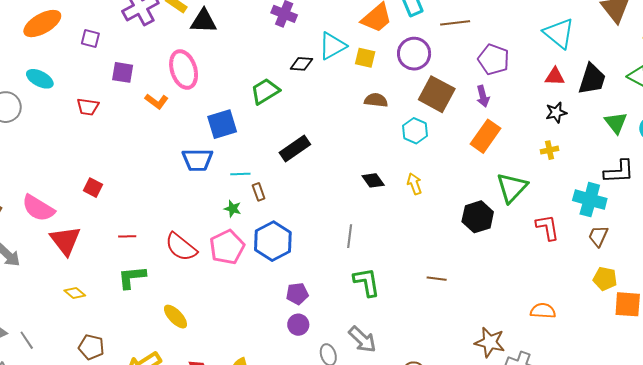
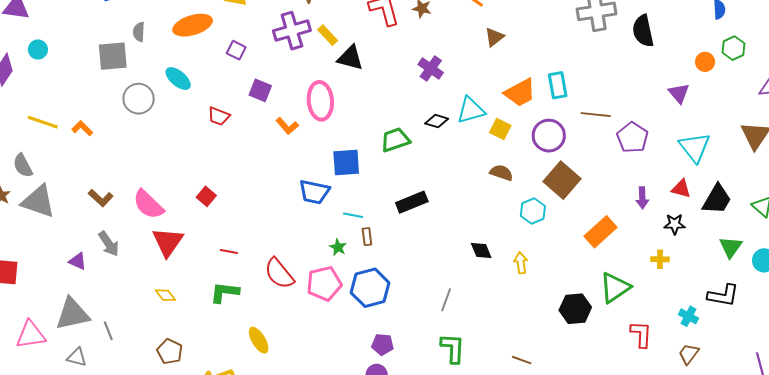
purple pentagon: (494, 59) -> (632, 138), moved
purple arrow: (483, 96) -> (642, 198), moved
cyan cross: (590, 200) -> (688, 316), size x0.6

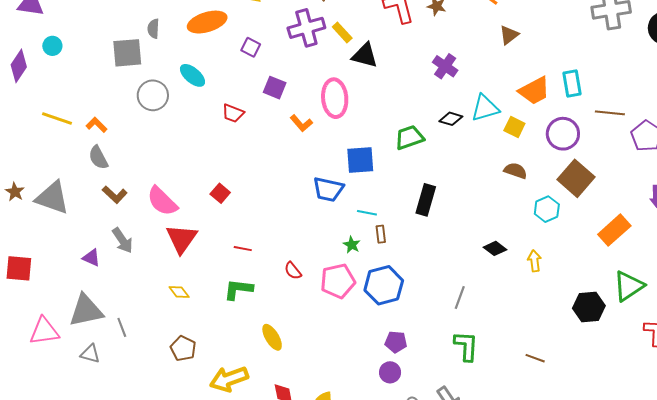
gray semicircle: (23, 166) -> (98, 158), moved
black rectangle: (412, 202) -> (426, 200), turned -52
black diamond: (481, 250) -> (495, 248), turned -30
red semicircle: (279, 274) -> (293, 271), size x0.6

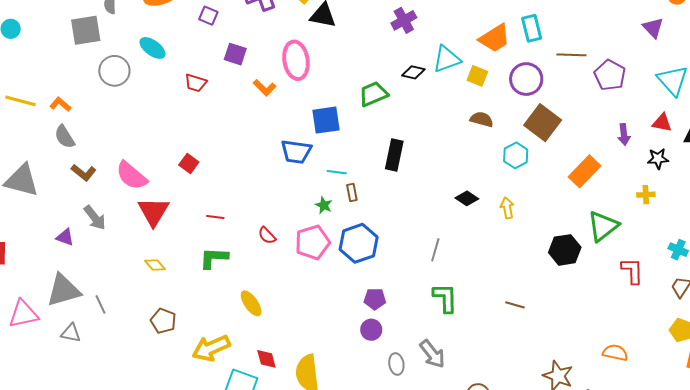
purple cross: (445, 66) -> (404, 20), turned 30

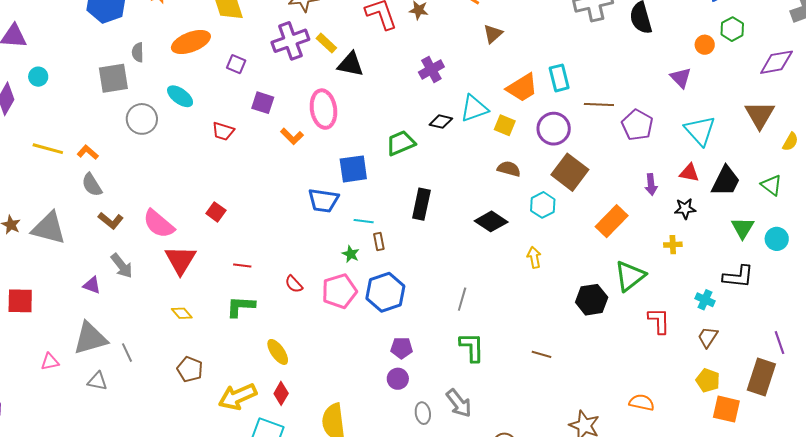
black diamond: (467, 198) -> (491, 221), moved, size x1.4
pink triangle: (23, 314) -> (50, 362), size x0.6
red diamond: (266, 359) -> (281, 393), moved, turned 45

